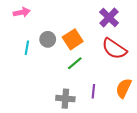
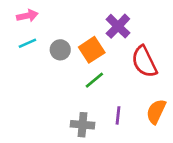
purple cross: (109, 18) -> (118, 26), moved
cyan line: (27, 48) -> (27, 43), moved, turned 56
red semicircle: (114, 49) -> (144, 62), turned 30

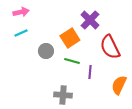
gray circle: (60, 50) -> (46, 51), moved
green line: (94, 80) -> (72, 61), turned 56
purple line: (118, 115) -> (90, 72), moved

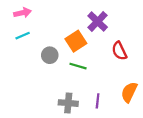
red semicircle: (110, 47) -> (119, 51), size x0.7
purple line: (90, 72) -> (98, 101), moved

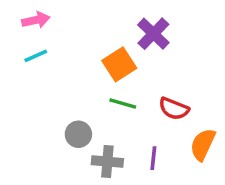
red semicircle: (119, 51) -> (174, 109), moved, turned -42
gray circle: (50, 55) -> (78, 134), moved

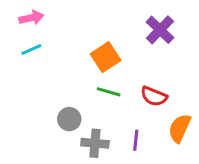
purple cross: (153, 34) -> (160, 30), moved

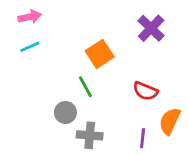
green line: (109, 92) -> (85, 87), moved, turned 45
purple line: (136, 140) -> (143, 138), moved

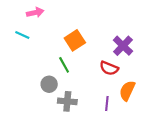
pink arrow: (30, 17) -> (35, 12), moved
purple cross: (151, 28) -> (123, 46), moved
cyan line: (30, 47) -> (22, 35), turned 48

